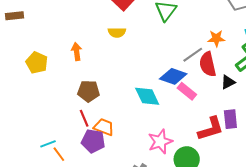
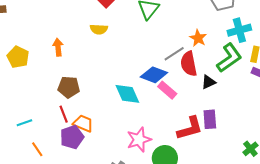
orange star: (216, 38) -> (198, 38), turned 30
purple pentagon: (93, 141) -> (72, 137), turned -30
cyan line: (48, 144) -> (24, 123), moved

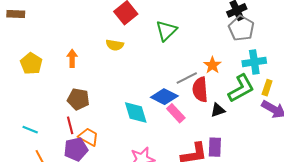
cyan line: (24, 123) -> (30, 130), turned 35

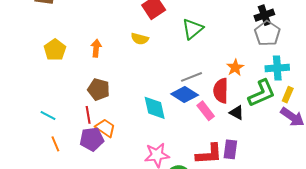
gray line: (187, 78) -> (192, 77), moved
black triangle: (218, 110) -> (237, 113), turned 42
pink rectangle: (176, 113) -> (206, 111), moved

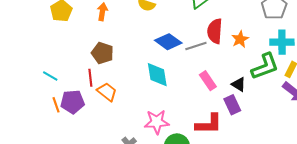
red semicircle: (221, 91) -> (215, 31), moved
blue diamond: (185, 95) -> (168, 42), moved
purple pentagon: (92, 139) -> (72, 102), moved
purple rectangle: (230, 149) -> (232, 105), moved, turned -36

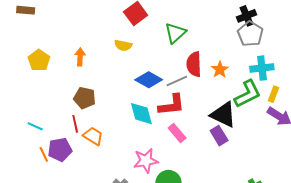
pink rectangle: (208, 81) -> (177, 133), moved
black triangle: (239, 84) -> (223, 115), size x1.8
red L-shape: (209, 124) -> (171, 105), moved

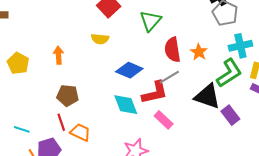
gray line: (177, 81) -> (169, 77), moved
purple rectangle: (219, 136) -> (230, 115), moved

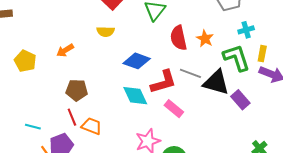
cyan cross: (240, 46) -> (246, 30), size x0.7
orange arrow: (58, 55) -> (65, 50), turned -114
green L-shape: (229, 73) -> (237, 58), turned -72
gray line: (169, 77) -> (190, 73), moved, turned 55

